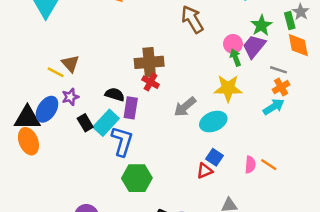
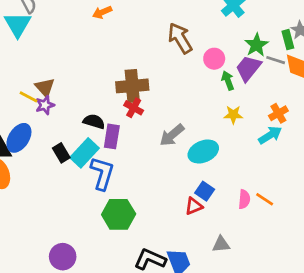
pink circle: (233, 44) -> (214, 59), moved
gray line: (279, 70) -> (276, 60), moved
yellow star: (228, 88) -> (233, 115), moved, size x0.6
purple star: (70, 97) -> (45, 105), moved

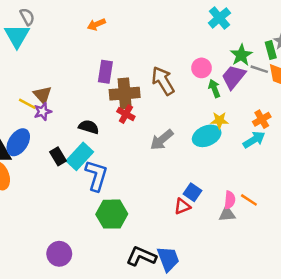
brown arrow: (180, 38) -> (163, 81), moved
purple rectangle: (112, 136) -> (105, 72), moved
cyan ellipse: (203, 152) -> (207, 136), moved
gray triangle: (221, 244) -> (227, 214), moved

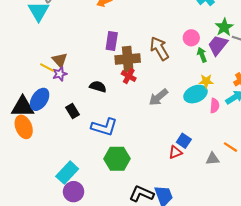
cyan rectangle: (80, 156) -> (67, 173), moved
blue L-shape: (96, 176) -> (104, 127), turned 90
pink semicircle: (230, 200) -> (215, 106), moved

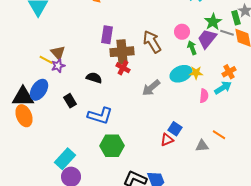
cyan ellipse: (196, 94) -> (181, 74), moved

